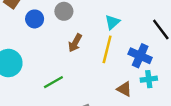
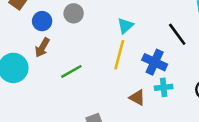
brown arrow: (75, 43) -> (42, 48), moved
green line: (53, 82) -> (71, 71), moved

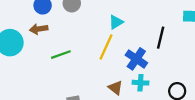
black line: (177, 34) -> (161, 38), turned 40
brown arrow: (42, 48) -> (39, 29), turned 42

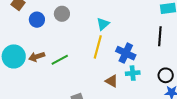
brown arrow: (39, 29) -> (37, 57), moved
black line: (161, 38) -> (160, 36), moved

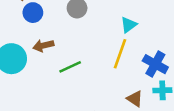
blue circle: (37, 20) -> (33, 13), moved
brown arrow: (37, 57) -> (43, 46), moved

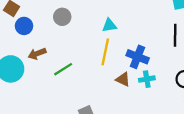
cyan triangle: (129, 25) -> (109, 25), turned 35
brown triangle: (135, 99) -> (123, 79), moved

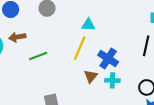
brown triangle: (123, 79) -> (91, 76), turned 32

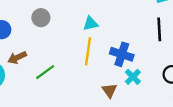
brown triangle: (91, 76) -> (109, 90), moved
cyan cross: (112, 80) -> (133, 77), turned -32

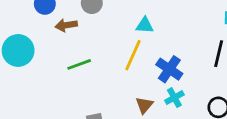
brown arrow: (17, 58) -> (66, 25), moved

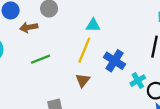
cyan cross: (174, 98) -> (138, 81), moved
brown triangle: (144, 105) -> (83, 80), moved

